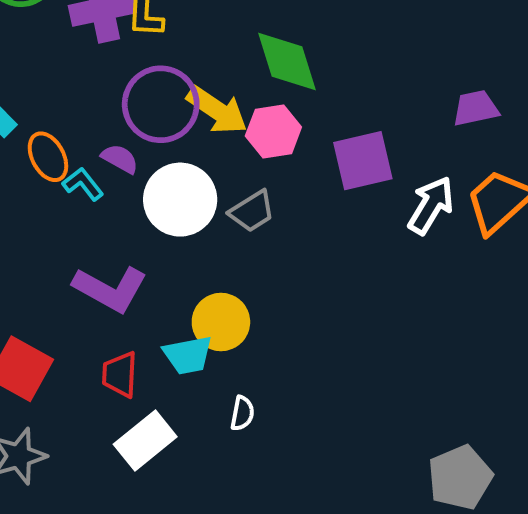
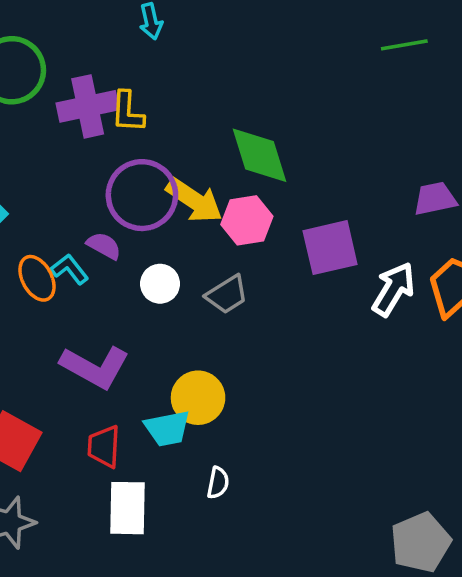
orange ellipse: (48, 157) -> (37, 278), moved
white circle: (180, 200) -> (160, 284), size x0.6
white rectangle: (145, 441) -> (127, 508), turned -50

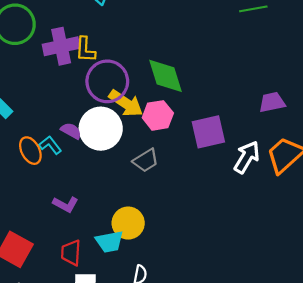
purple circle: (142, 195) -> (107, 81), moved
white circle: (160, 284) -> (101, 129), moved, size x1.8
purple L-shape: (95, 367) -> (66, 204), size x0.6

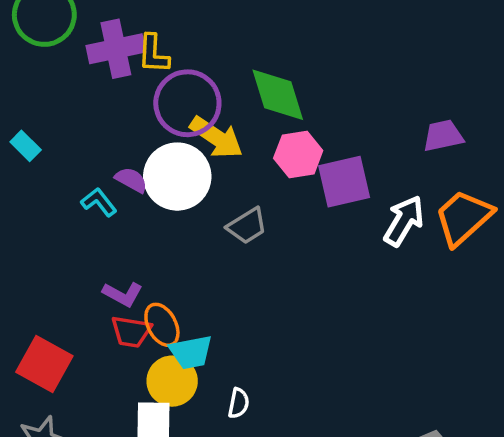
pink hexagon: (158, 115) -> (298, 154), moved
orange ellipse: (30, 151) -> (162, 325), moved
yellow circle: (128, 223) -> (172, 381), moved
red trapezoid: (71, 253) -> (131, 332), moved, turned -84

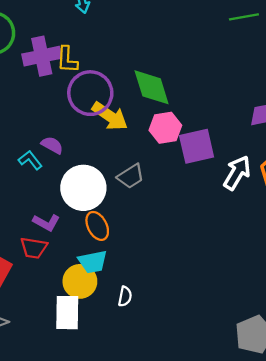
white circle: (177, 177) -> (83, 188), moved
orange ellipse: (162, 325) -> (97, 226), moved
red trapezoid: (131, 332) -> (34, 248), moved

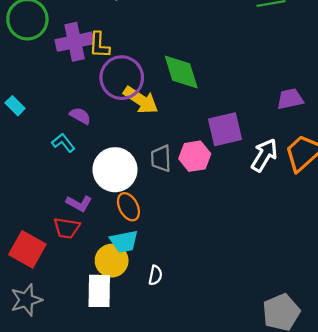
pink hexagon: (165, 128) -> (195, 156), moved
purple semicircle: (52, 145) -> (80, 116), moved
gray trapezoid: (131, 176) -> (161, 158), turned 120

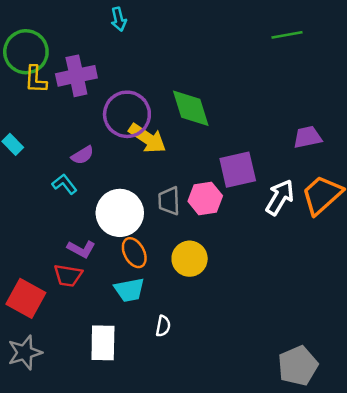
yellow L-shape: (99, 45) -> (36, 79), moved
purple semicircle: (80, 116) -> (82, 155), turned 120
yellow circle: (112, 261) -> (190, 259), moved

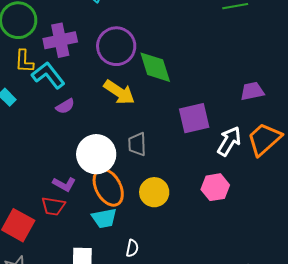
yellow L-shape: (36, 79) -> (24, 61), moved
purple circle: (127, 114) -> (116, 46), moved
cyan L-shape: (64, 184) -> (48, 75), moved, size x1.6
pink hexagon: (205, 199) -> (215, 187), moved
orange ellipse: (134, 253) -> (108, 187), size x1.5

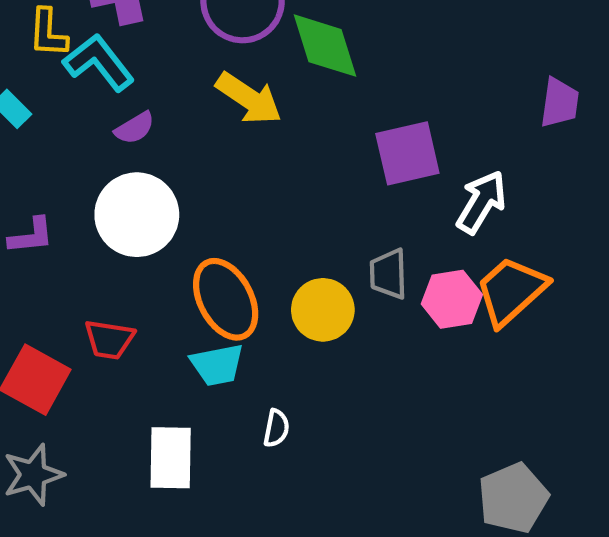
purple trapezoid: (252, 91) -> (560, 103), moved, turned 110
orange trapezoid: (264, 139) -> (511, 291), moved
gray trapezoid: (137, 144) -> (388, 274), moved
white circle: (96, 154) -> (137, 215), moved
purple L-shape: (64, 184) -> (31, 236), moved, turned -35

